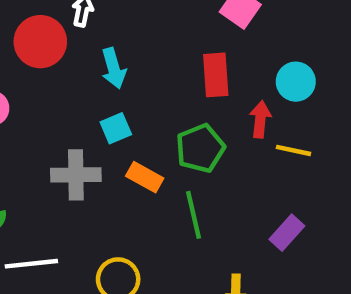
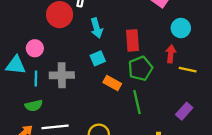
red rectangle: (216, 75) -> (133, 40), moved
cyan circle: (296, 82) -> (181, 28), moved
gray cross: (76, 175) -> (62, 75), moved

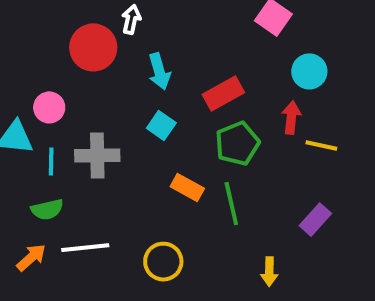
red rectangle: (133, 40) -> (223, 93), turned 65
cyan square: (98, 58) -> (161, 125), turned -32
orange rectangle: (112, 83) -> (187, 188), moved

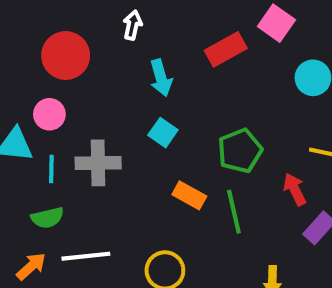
red circle: (93, 47) -> (66, 56), moved
red rectangle: (223, 93) -> (226, 49), moved
red arrow: (291, 117) -> (295, 189), moved, turned -32

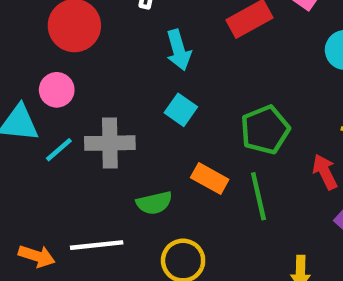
cyan line: (51, 169) -> (59, 150), turned 48
green semicircle: (47, 218) -> (154, 203), moved
orange arrow: (31, 266) -> (37, 256), turned 60

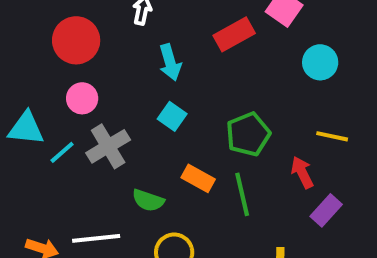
pink circle: (57, 90) -> (82, 98), moved
gray cross: (110, 143) -> (108, 146), turned -30
green semicircle: (154, 203) -> (148, 200), turned 32

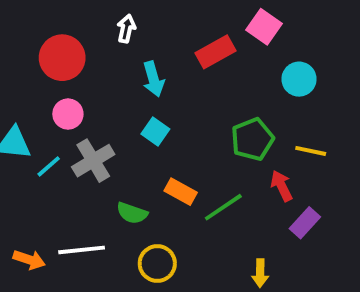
green pentagon: (248, 134) -> (252, 139), moved
green line: (242, 194) -> (223, 207), turned 69

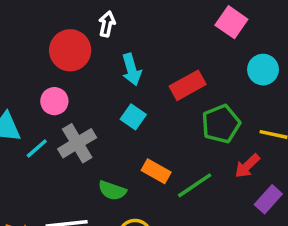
red rectangle: (216, 52) -> (188, 85), moved
red circle: (62, 58) -> (70, 50), moved
red arrow: (282, 186) -> (247, 166), turned -108

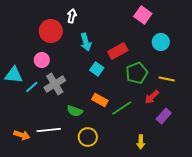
cyan square: (133, 117) -> (97, 69), moved

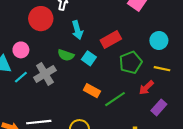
cyan circle: (161, 42) -> (159, 41), moved
pink circle: (42, 60) -> (21, 50), moved
green semicircle: (75, 111) -> (66, 55), moved

